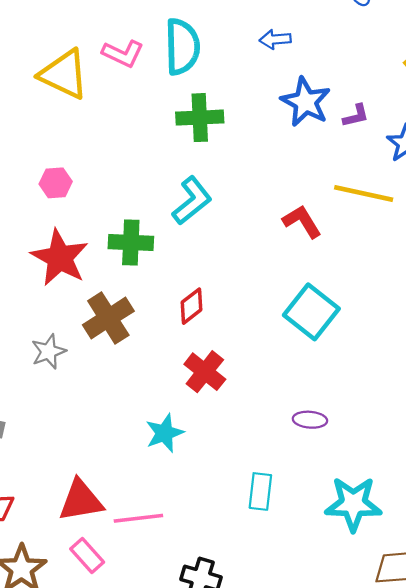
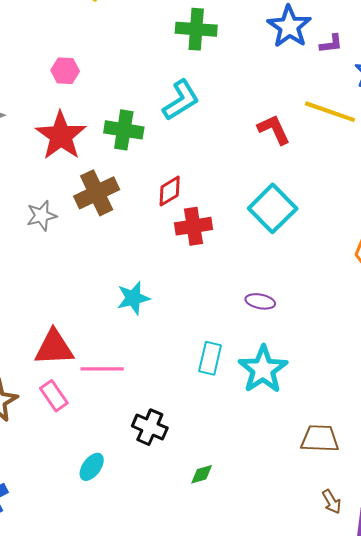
red cross: (205, 372) -> (194, 226), moved, turned 36
cyan star: (353, 504) -> (263, 369), moved, turned 30

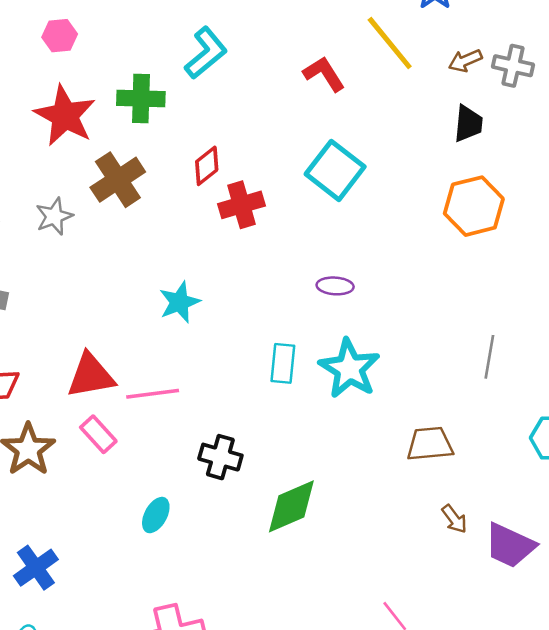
yellow line: (330, 112) -> (390, 43), turned 39
green diamond: (202, 474) -> (291, 506), size x2.0

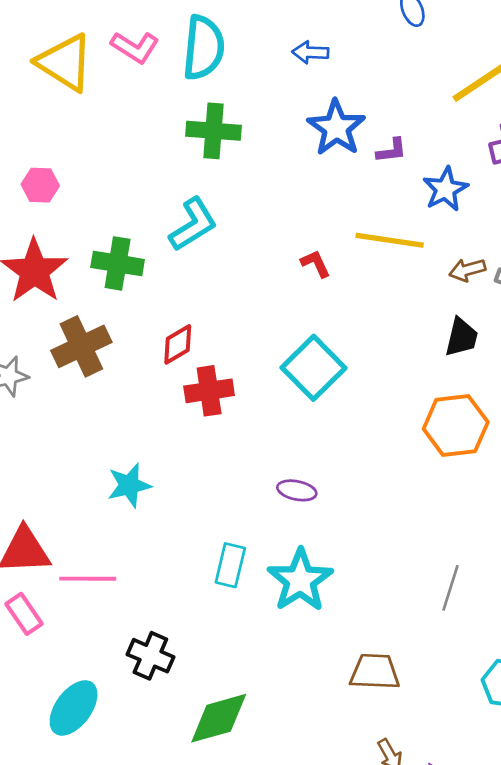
yellow line: (390, 43) -> (390, 240), turned -50
red L-shape: (324, 74) -> (316, 264), size x0.7
cyan ellipse: (156, 515) -> (74, 708), size x1.5

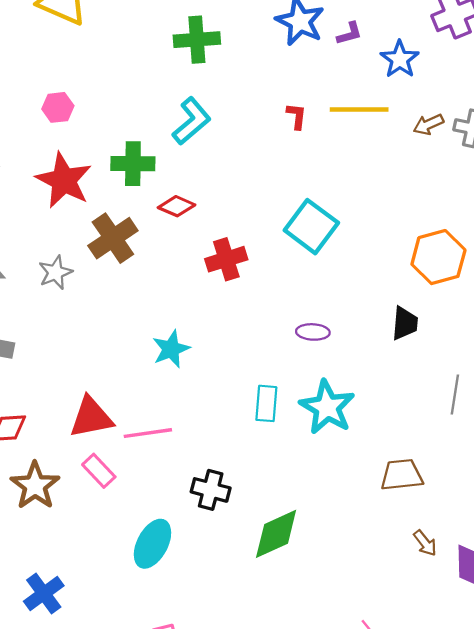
red L-shape: (316, 264) -> (297, 116), moved, turned 40
black trapezoid: (462, 337) -> (405, 323), moved
red diamond: (178, 344) -> (177, 206), moved, turned 63

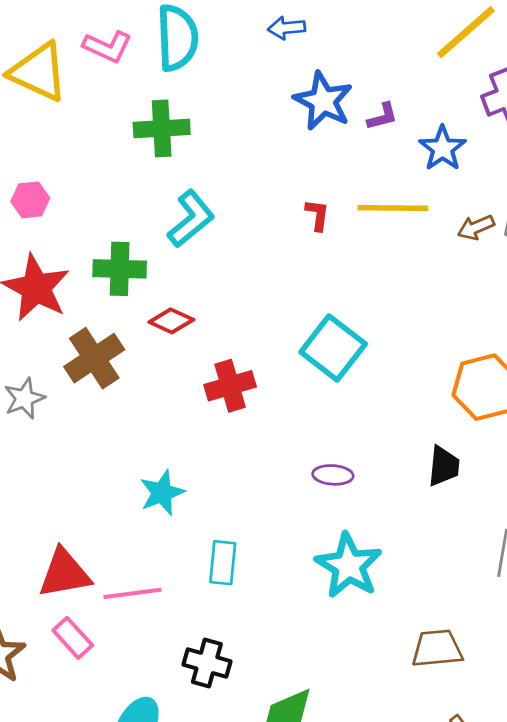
green cross: (197, 40) -> (162, 128), moved
cyan rectangle: (266, 403) -> (223, 563), moved

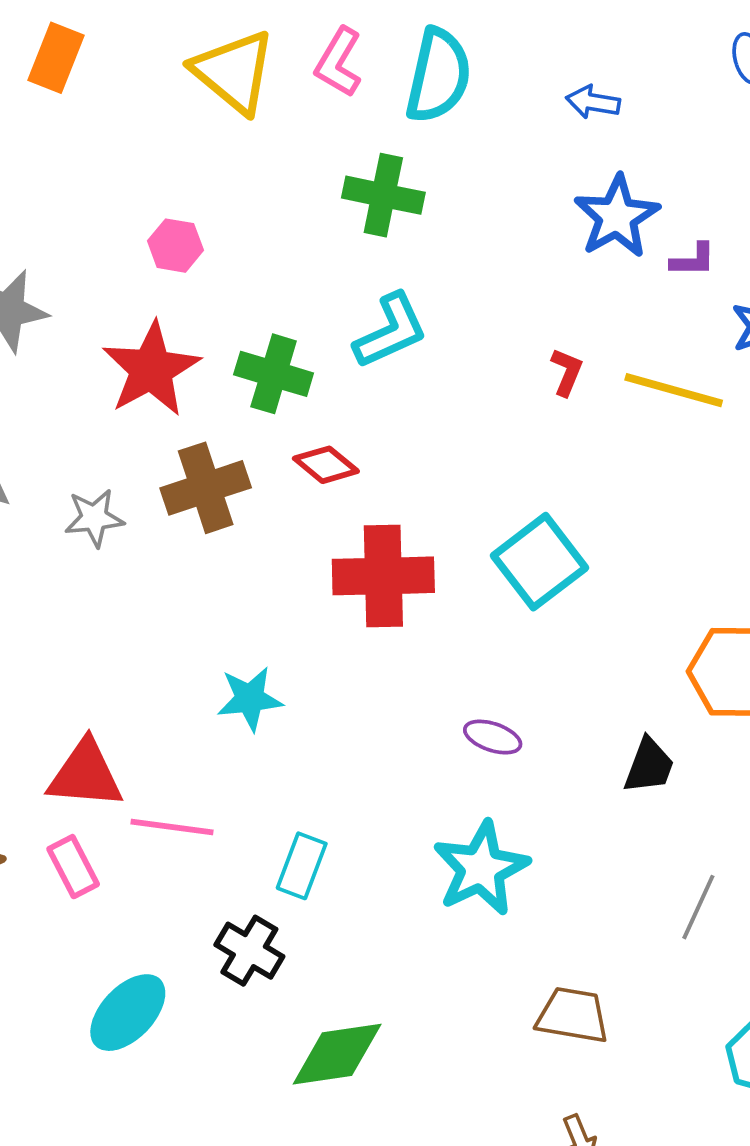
pink L-shape: (108, 47) -> (339, 62), turned 81
red cross: (230, 386) -> (383, 576), size x1.4
cyan rectangle: (223, 563) -> (302, 866), moved

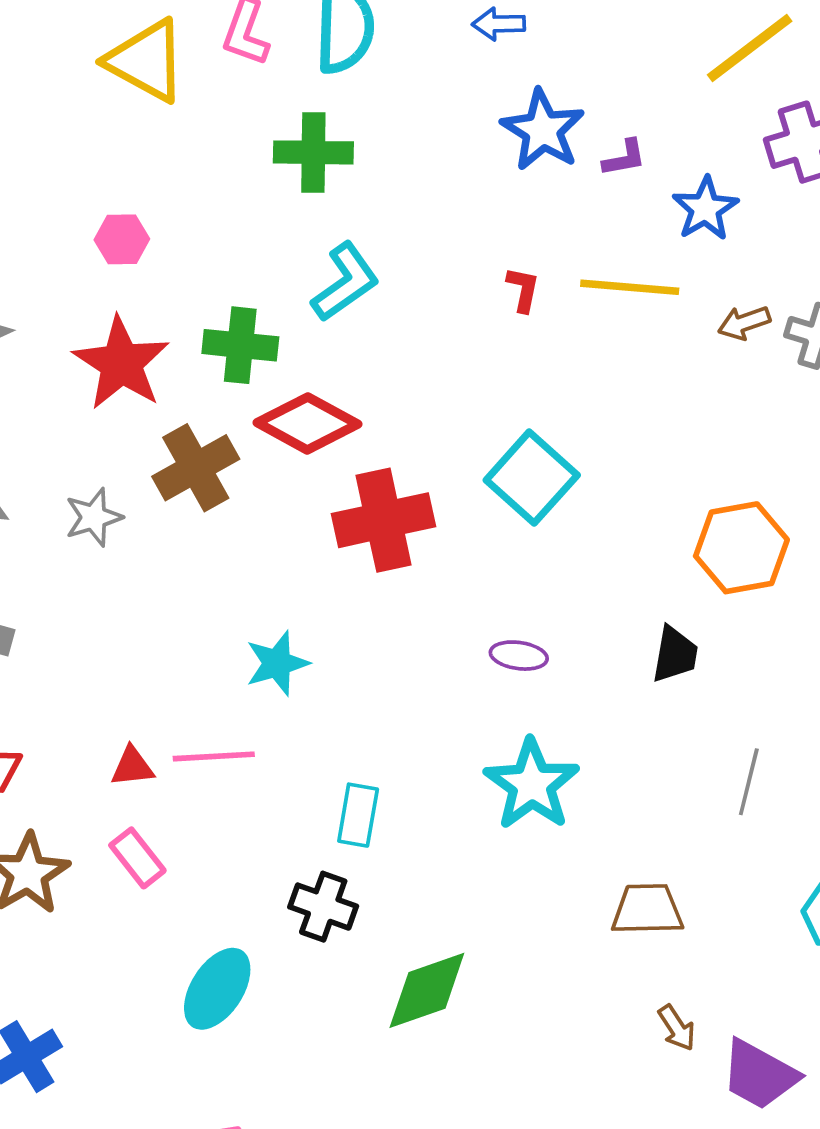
red diamond: (326, 465) -> (308, 423), size x1.6
red triangle: (85, 774) -> (132, 767), size x0.6
pink line: (172, 827) -> (214, 756), moved

